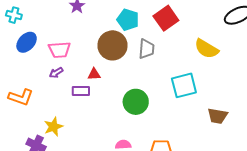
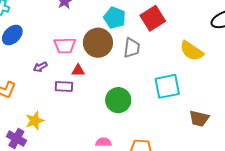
pink trapezoid: (59, 50) -> (65, 45), moved

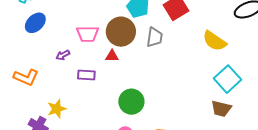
red triangle: (78, 70) -> (112, 56), moved
cyan square: (167, 86) -> (227, 79), moved, turned -32
green circle: (118, 100) -> (131, 102), moved

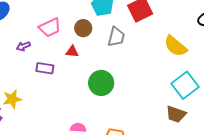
brown circle: (121, 32) -> (83, 28), size x0.6
pink trapezoid: (88, 34) -> (50, 27), turned -30
green circle: (131, 102) -> (101, 83), moved

